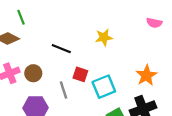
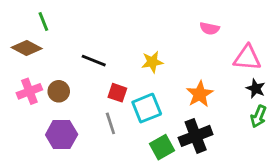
yellow star: (104, 37) -> (152, 62), moved
gray line: (64, 90) -> (110, 123), moved

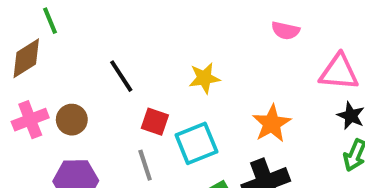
brown diamond: (27, 48) -> (26, 58), turned -60
black line: (94, 61) -> (121, 76), turned 35

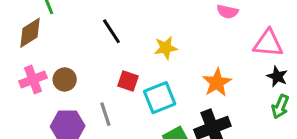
black line: (121, 76) -> (111, 31), moved
gray line: (145, 165) -> (105, 114), moved

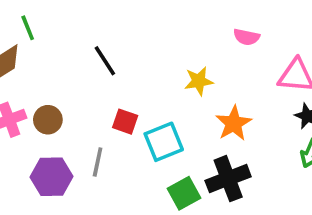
yellow star: (166, 48) -> (199, 81), moved
gray line: (105, 114) -> (98, 162), turned 30

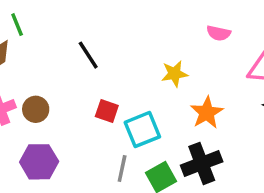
gray line: (98, 162) -> (122, 169), moved

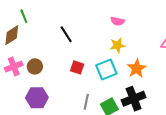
pink semicircle: (219, 33) -> (117, 21), moved
cyan square: (142, 130) -> (106, 69), moved

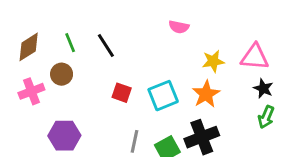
green line: (24, 16) -> (70, 43), moved
yellow star: (117, 45) -> (213, 61), moved
brown circle: (35, 66) -> (62, 74), moved

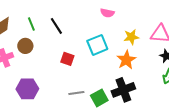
cyan square: (163, 96) -> (97, 45), moved
gray line: (134, 141) -> (76, 93), turned 70

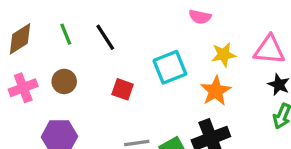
pink semicircle: (107, 13) -> (200, 17), moved
brown circle: (25, 46) -> (64, 81), moved

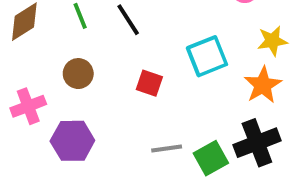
pink cross: (23, 88) -> (28, 106), moved

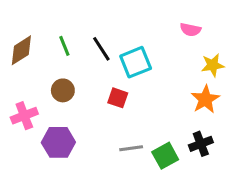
cyan square: (207, 56) -> (136, 62), moved
black cross: (257, 143) -> (201, 144), size x0.7

